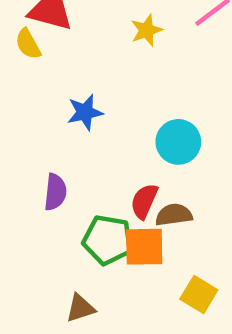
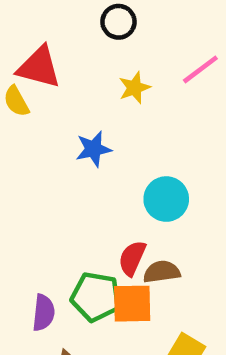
blue star: (85, 112) -> (94, 149), moved
purple semicircle: (55, 192) -> (44, 313), moved

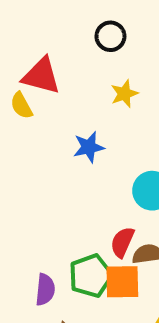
green pentagon: (96, 297) -> (91, 276), turned -30

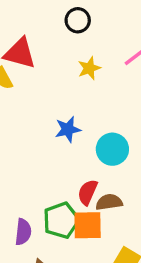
blue star: (89, 147) -> (68, 129), moved

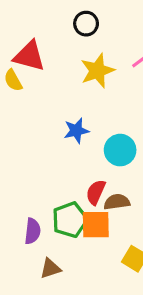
yellow star: (89, 68) -> (97, 71), size x1.5

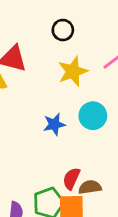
cyan circle: (120, 150) -> (93, 116), moved

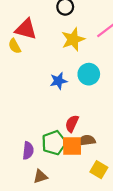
brown semicircle: (90, 187) -> (87, 140), moved

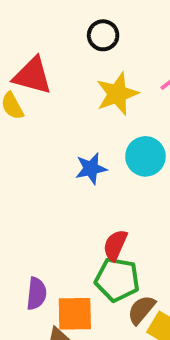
brown semicircle: (87, 140) -> (141, 310), moved, turned -42
green pentagon: (54, 143) -> (117, 279), moved, turned 30
orange square: (72, 146) -> (75, 314), moved

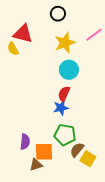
cyan circle: (145, 156) -> (69, 70), moved
blue star: (91, 168) -> (61, 108), moved
red semicircle: (115, 245) -> (64, 94), moved

